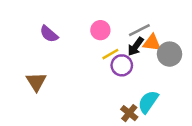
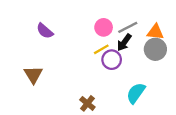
pink circle: (100, 30) -> (104, 27), moved
orange triangle: (152, 43) -> (155, 32), moved
brown cross: (129, 113) -> (87, 103), moved

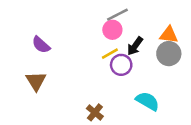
gray line: (128, 27) -> (117, 15), moved
purple semicircle: (45, 31) -> (41, 45), moved
cyan semicircle: (136, 93) -> (147, 101), turned 85

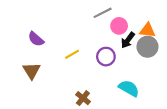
pink circle: (112, 30) -> (119, 26), moved
black arrow: (135, 46) -> (128, 40), moved
yellow line: (110, 54) -> (72, 54), moved

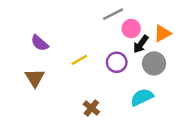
orange triangle: (147, 30) -> (162, 33), turned -35
gray circle: (147, 47) -> (154, 63), moved
cyan semicircle: (129, 88) -> (142, 97), turned -55

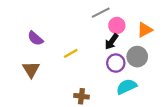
black arrow: (141, 44) -> (111, 42), moved
purple circle: (117, 62) -> (116, 63), moved
brown cross: (91, 108) -> (81, 96), turned -32

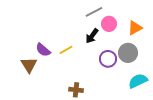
purple semicircle: (35, 38) -> (43, 50), moved
black arrow: (111, 42) -> (92, 36), moved
cyan semicircle: (126, 87) -> (138, 81), moved

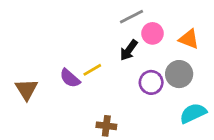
orange triangle: (135, 28) -> (189, 39), turned 49
purple semicircle: (43, 50) -> (70, 78), moved
brown triangle: (29, 65) -> (26, 89), moved

